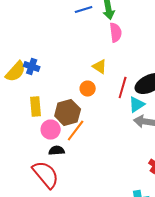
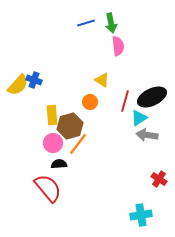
yellow rectangle: (36, 106) -> (52, 115), moved

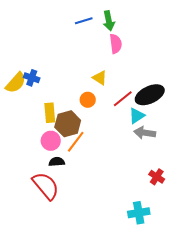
red line: (125, 101) -> (123, 99), turned 35

